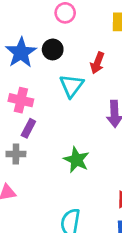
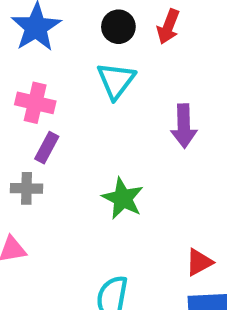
black circle: (53, 49) -> (118, 27), moved
red arrow: (97, 63) -> (168, 27), moved

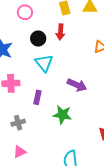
purple arrow: (184, 126) -> (77, 85), moved, turned -48
purple rectangle: (47, 148) -> (37, 97), moved

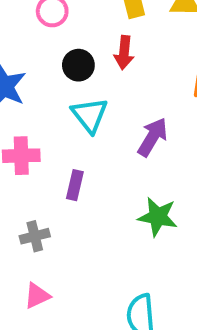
purple arrow: (77, 85) -> (153, 137), moved, turned -84
green star: (62, 115) -> (158, 217), moved

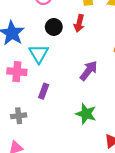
cyan triangle: (90, 115) -> (39, 54), moved

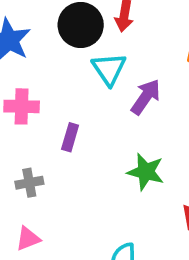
black circle: (54, 27) -> (81, 25), size x1.5
cyan triangle: (39, 54) -> (109, 69), moved

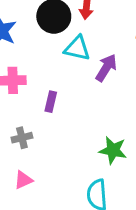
cyan triangle: (109, 69) -> (77, 48), turned -40
green star: (146, 172) -> (113, 150), moved

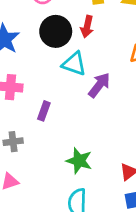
green star: (113, 150) -> (79, 161), moved

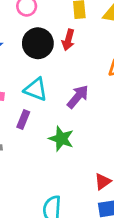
cyan triangle: (74, 64) -> (36, 89), moved
green star: (79, 161) -> (61, 139), moved

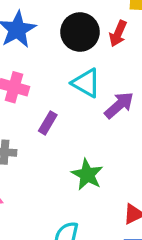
cyan triangle: (36, 89) -> (86, 83), moved
green star: (61, 139) -> (87, 175), moved

